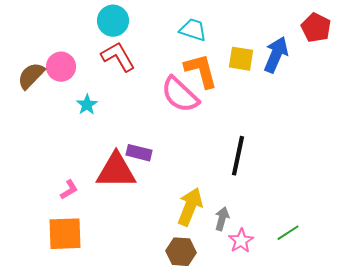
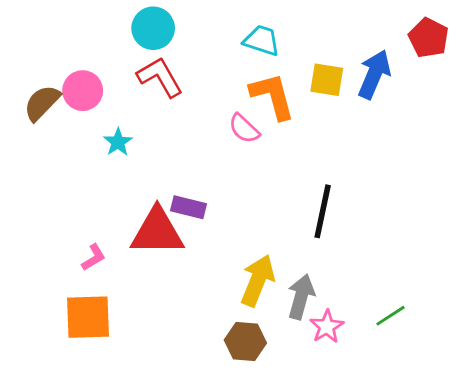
pink semicircle: (180, 95) -> (244, 129), size x0.6
gray arrow: (222, 219) -> (301, 297), size x1.4

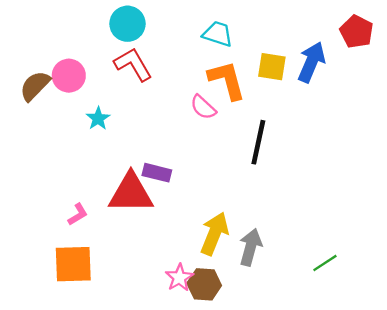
black line: (323, 211) -> (258, 142), moved
pink star: (327, 327) -> (179, 278), moved

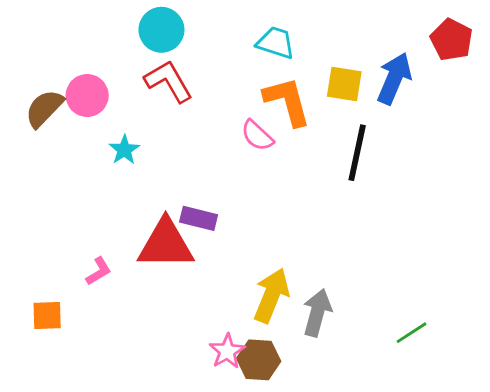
black line: (258, 142) -> (357, 153), moved
orange square: (73, 264) -> (47, 316), moved, size x0.6

